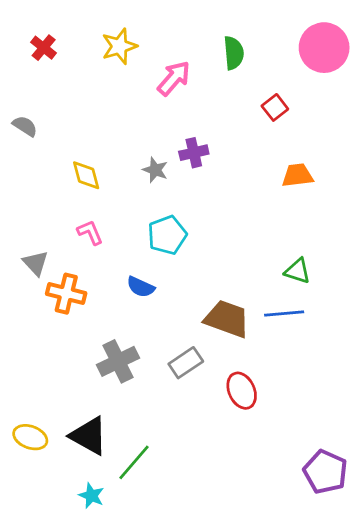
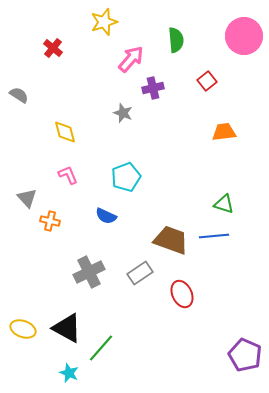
yellow star: (119, 46) -> (104, 22), moved
red cross: (44, 48) -> (53, 48), moved
purple cross: (194, 153) -> (153, 88), moved
gray star: (155, 170) -> (123, 113), moved
orange cross: (66, 294) -> (50, 221), size x0.7

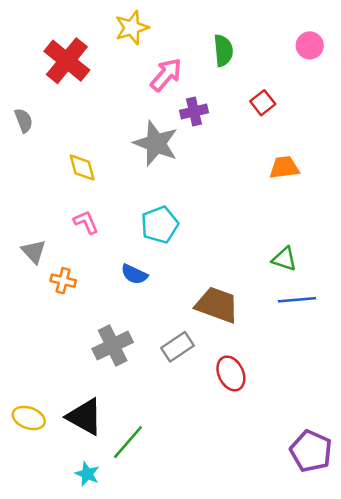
pink circle: (244, 36) -> (310, 45), size x0.6
red cross: (53, 48) -> (67, 61), size x1.8
gray semicircle: (19, 95) -> (24, 120), turned 36
gray star: (123, 113) -> (156, 143), size x1.8
blue line: (214, 236) -> (297, 300), moved

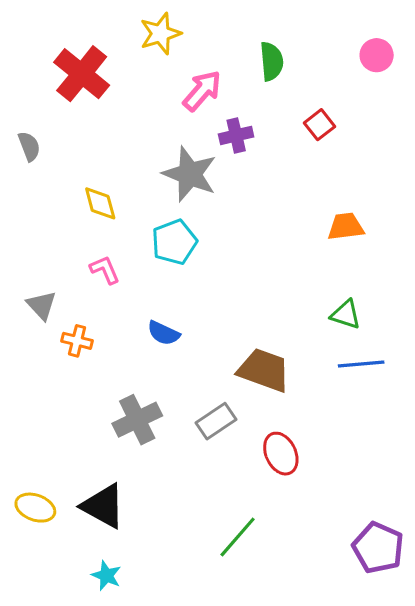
orange trapezoid: (284, 167) -> (346, 227), moved
cyan pentagon: (160, 225) -> (174, 242), moved
green line: (128, 442) -> (238, 537), moved

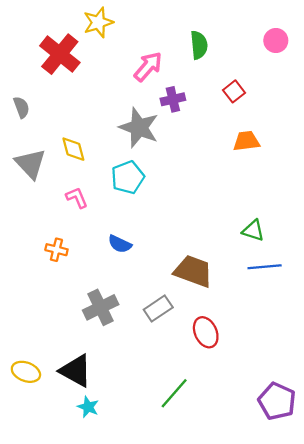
yellow star: (160, 34) -> (98, 22), moved
orange trapezoid: (346, 227) -> (246, 141), moved
gray triangle: (42, 305) -> (30, 164), moved, size x1.4
cyan star: (106, 576) -> (88, 407), moved

